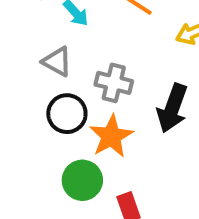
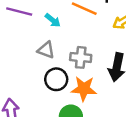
orange star: (111, 136) -> (84, 89), turned -30

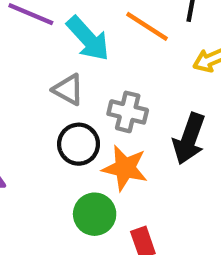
cyan arrow: (53, 20) -> (88, 39), size x1.6

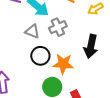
gray cross: (128, 112) -> (58, 27), moved, turned -30

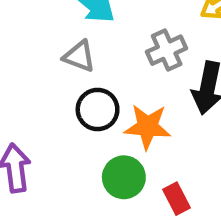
gray cross: (58, 27) -> (167, 50), moved

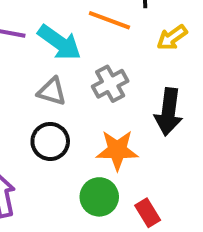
gray cross: (167, 50) -> (110, 84), moved
black circle: (98, 109) -> (50, 141), moved

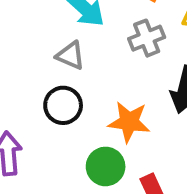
gray cross: (110, 84) -> (147, 38), moved

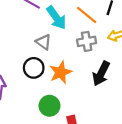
orange star: (129, 122) -> (61, 72), moved, turned 30

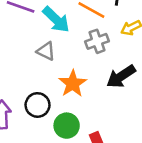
black circle: (34, 68) -> (38, 105), moved
black arrow: (101, 74) -> (121, 76), turned 40

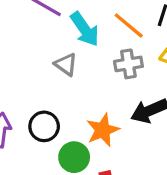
orange star: (73, 84) -> (103, 130), moved

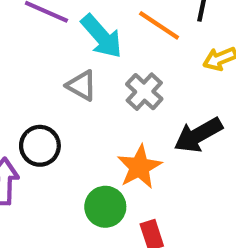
gray cross: (128, 64) -> (144, 92), moved, turned -32
black circle: (44, 126) -> (40, 146), moved

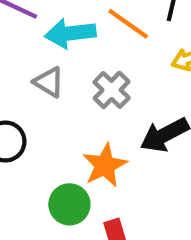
cyan arrow: (102, 36) -> (70, 33), turned 123

